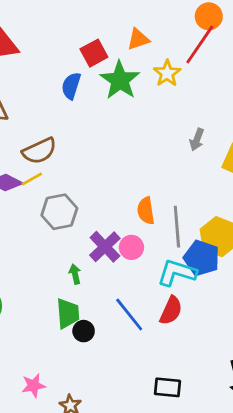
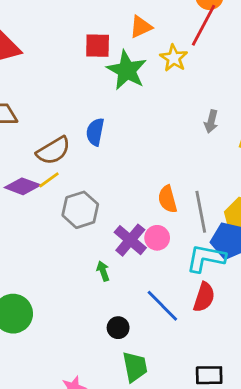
red square: (94, 53) -> (98, 46), turned 36
blue semicircle: (71, 86) -> (95, 132), moved
green trapezoid: (68, 313) -> (135, 367), moved

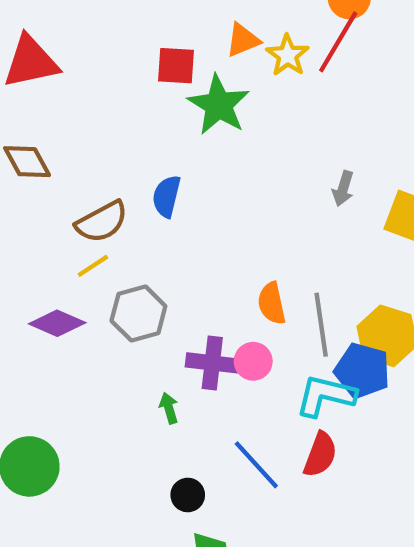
yellow star: (174, 58) -> (288, 55), moved
purple diamond: (23, 186) -> (57, 323), moved
purple cross: (130, 240) -> (212, 363), turned -36

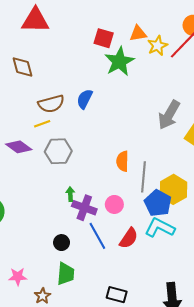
gray arrow: (343, 189) -> (169, 115), size x1.8
pink circle: (253, 361) -> (114, 204), moved
purple cross: (212, 363) -> (84, 208), moved
cyan L-shape: (326, 396) -> (160, 228), moved
green arrow: (169, 408) -> (70, 194), moved

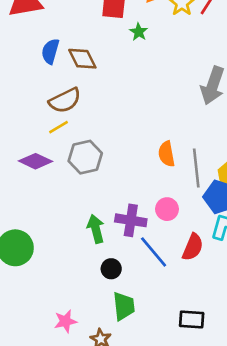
green star: (119, 61) -> (139, 32), size x0.5
brown diamond: (22, 67) -> (82, 59), moved
blue semicircle: (85, 99) -> (50, 51), moved
green arrow: (70, 194) -> (96, 229), moved, size x1.5

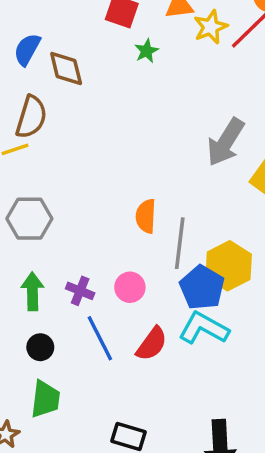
brown semicircle: (65, 100) -> (31, 117), turned -60
gray hexagon: (85, 157) -> (29, 219), moved
purple cross: (131, 220) -> (80, 291), size x0.7

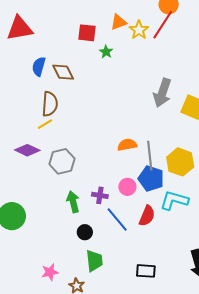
orange semicircle: (146, 216) -> (127, 145), turned 90
blue pentagon: (202, 288) -> (151, 179), moved

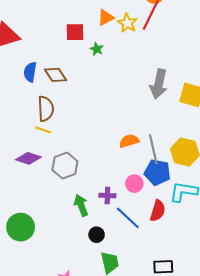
yellow line: (45, 124) -> (43, 130), turned 56

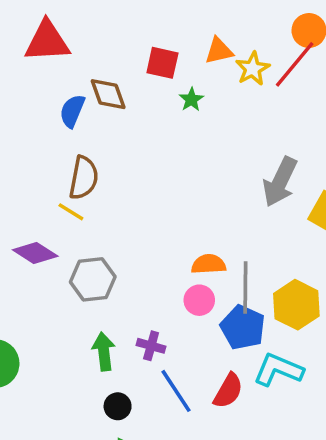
brown diamond: (55, 75) -> (108, 94), moved
pink circle: (134, 184) -> (199, 300), moved

